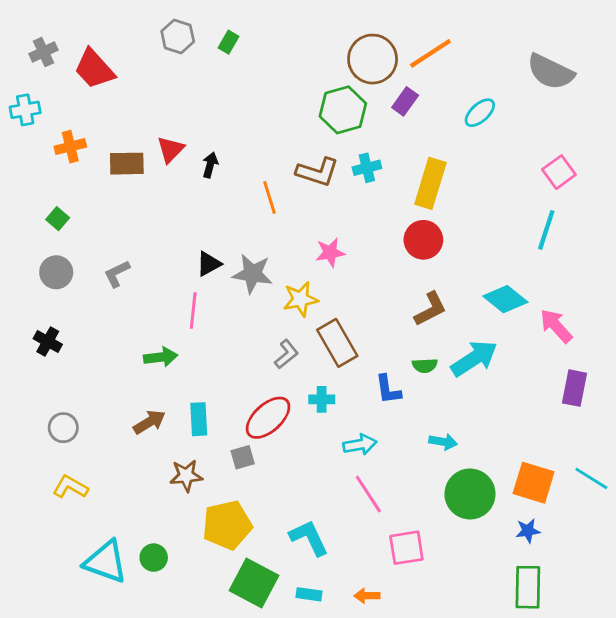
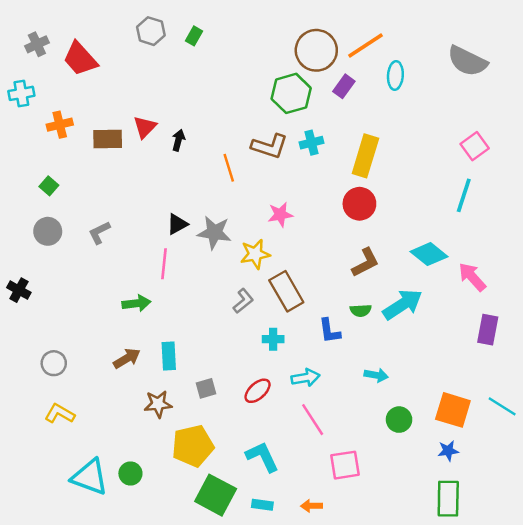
cyan ellipse: (480, 113) -> (395, 75), moved, turned -44
black cross: (48, 341) -> (19, 290), moved
red ellipse: (268, 418) -> (258, 391), moved, size x0.7
green circle: (470, 494) -> (399, 420), size x0.6

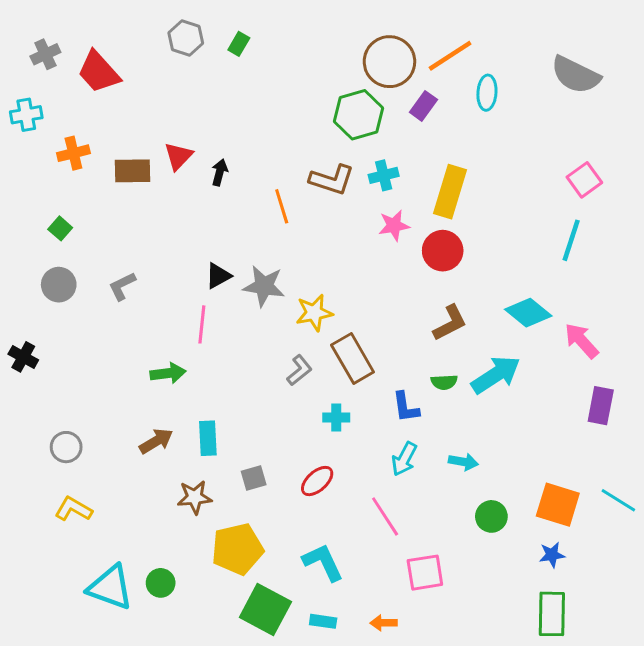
pink star: (280, 215) -> (394, 226), moved
cyan arrow: (305, 378) -> (404, 459), moved, turned 128

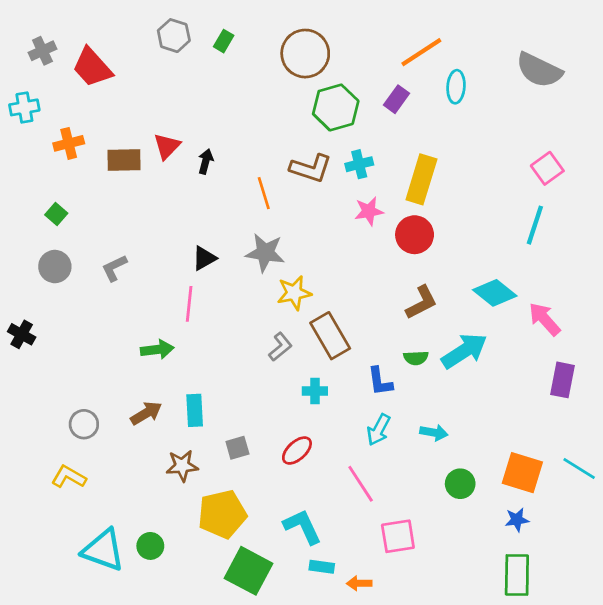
brown circle: (389, 62) -> (305, 54), moved
gray star: (264, 286) -> (265, 253), moved
gray circle: (66, 447) -> (84, 424), moved
cyan rectangle: (323, 621) -> (322, 567), moved

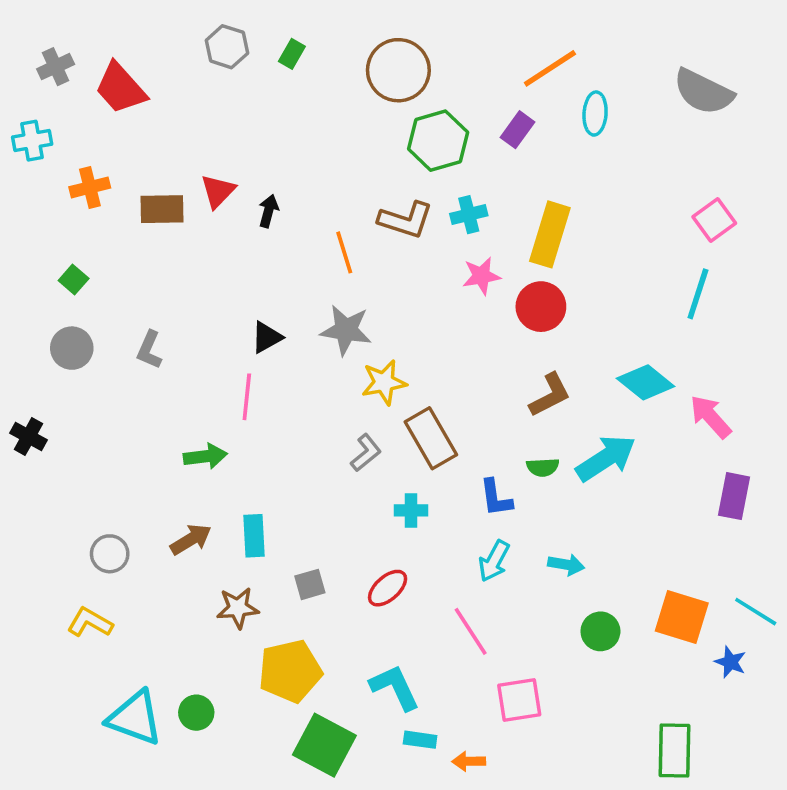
gray L-shape: (114, 268) -> (149, 350), turned -40
blue star: (517, 520) -> (730, 662), moved, turned 30

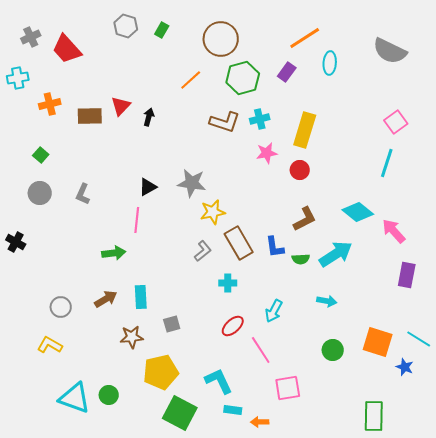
orange line: (344, 252) -> (191, 80), moved, turned 65
red circle: (541, 307) -> (300, 170), size x0.7
blue L-shape: (496, 498) -> (275, 247), moved
cyan arrow: (566, 565) -> (327, 301), moved
red ellipse: (388, 588) -> (233, 326), moved

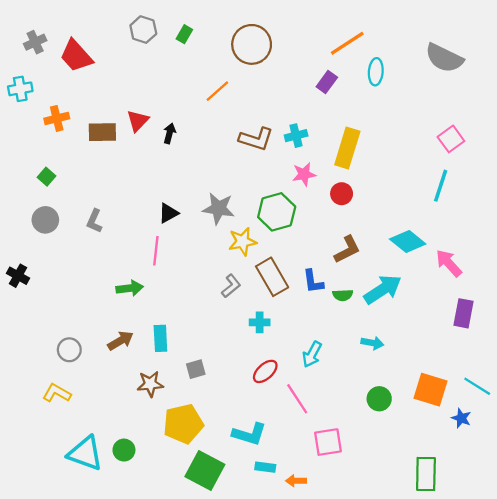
green hexagon: (243, 78) -> (277, 212), moved
cyan L-shape: (219, 381) -> (249, 434), turned 132

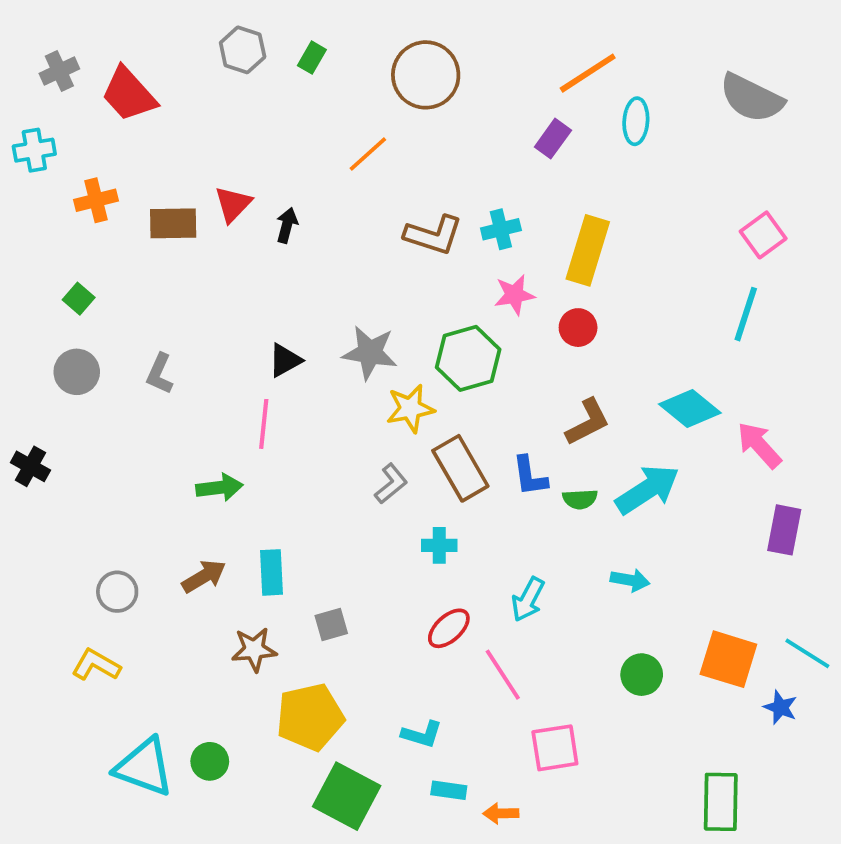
cyan L-shape: (249, 434) -> (422, 734), size x0.7

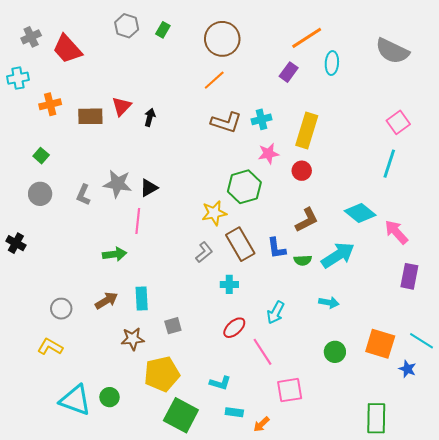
orange line: (368, 154) -> (214, 80), moved
gray star: (370, 353) -> (118, 184), moved
orange arrow: (501, 813) -> (261, 424), turned -42

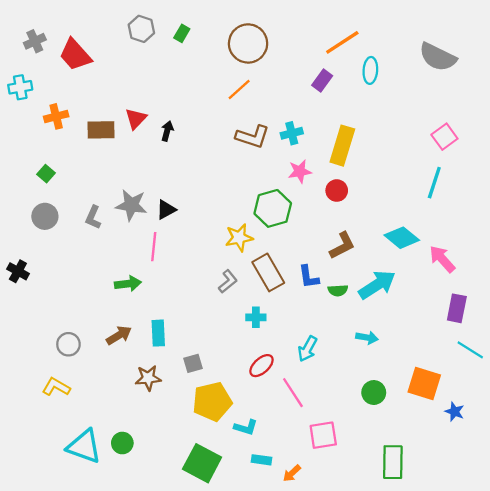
cyan line: (421, 341) -> (470, 350), moved
yellow pentagon: (162, 374) -> (212, 401), moved
green rectangle: (376, 418) -> (393, 462), moved

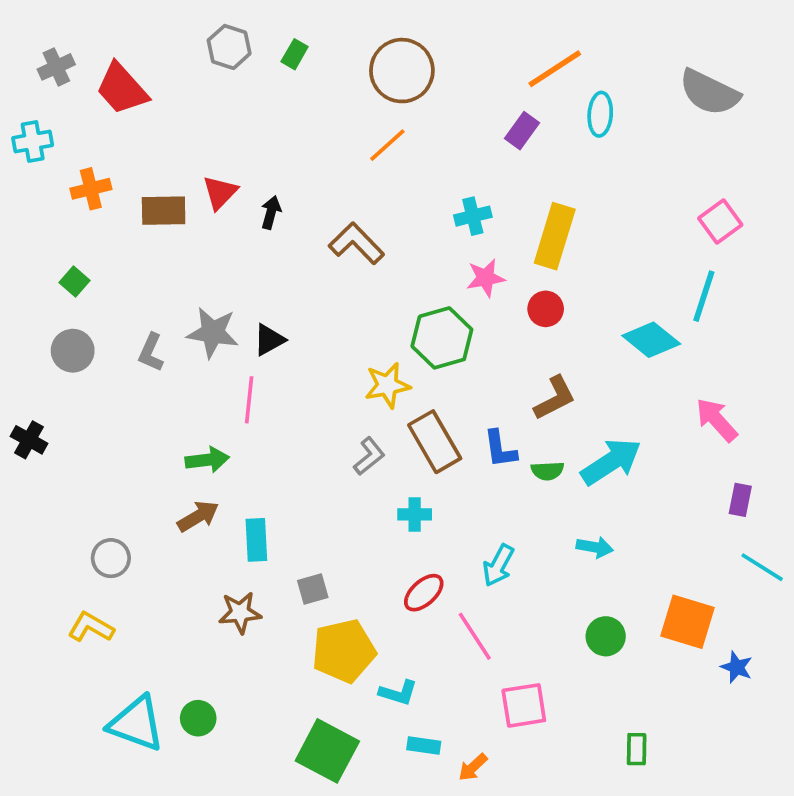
brown L-shape: (253, 137) -> (356, 243), moved, turned -152
cyan diamond: (402, 238) -> (651, 340), moved
purple rectangle: (457, 308) -> (740, 500), size x0.7
brown arrow: (119, 335) -> (198, 516), moved
green rectangle: (393, 462) -> (637, 749), size x0.6

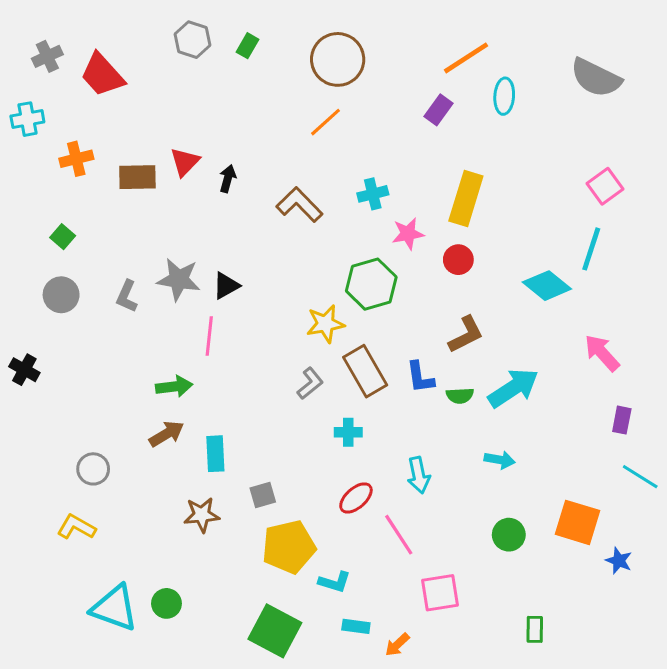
cyan cross: (473, 216) -> (373, 194), moved
cyan arrow: (498, 565) -> (419, 475), turned -40

